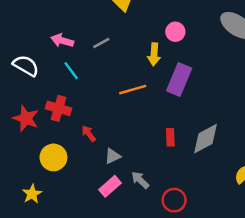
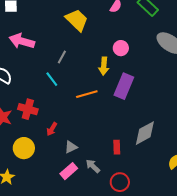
pink arrow: (62, 41) -> (22, 41), moved, size x1.4
gray line: (101, 43) -> (62, 57), turned -32
cyan line: (71, 71) -> (52, 79), moved
red arrow: (89, 134) -> (52, 129), turned -112
red rectangle: (170, 137) -> (117, 147), moved

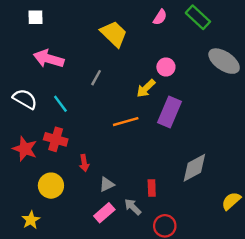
yellow arrow: (104, 66) -> (146, 88), turned 42
cyan line: (52, 79) -> (60, 104), moved
red arrow: (52, 129) -> (84, 163), turned -40
red rectangle: (117, 147) -> (152, 188), moved

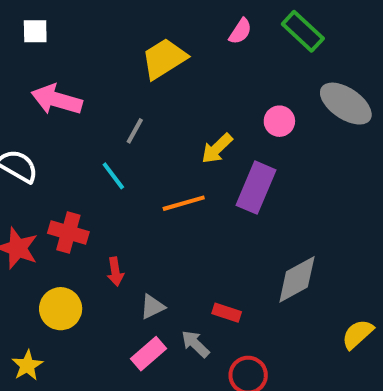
yellow trapezoid: (114, 34) -> (164, 59), turned -76
pink circle: (166, 67) -> (279, 121), moved
cyan line: (60, 104) -> (113, 176), moved
red rectangle: (152, 188) -> (227, 313), turned -70

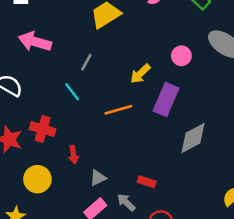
gray diamond: (297, 279) -> (193, 138), moved

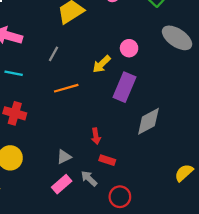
pink circle: (181, 56) -> (129, 48), moved
cyan line: (72, 92) -> (14, 73), moved, turned -42
orange line: (118, 110) -> (66, 88), moved
red arrow: (73, 155) -> (96, 136), moved

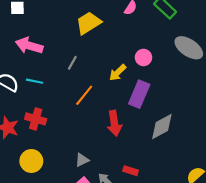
orange line: (66, 88) -> (84, 95), turned -35
red arrow: (96, 136) -> (114, 123), moved, size x1.6
red rectangle: (107, 160) -> (131, 171), moved

